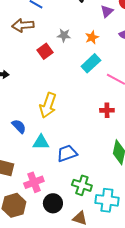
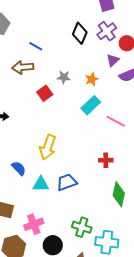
purple triangle: (107, 11) -> (113, 60), moved
red cross: (107, 110) -> (106, 160), moved
blue trapezoid: (67, 153) -> (67, 182), moved

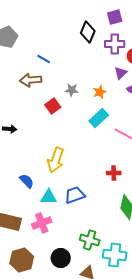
purple cross: (107, 31) -> (115, 44), turned 36
black diamond: (80, 33) -> (88, 32), moved
pink cross: (34, 224) -> (42, 223), moved

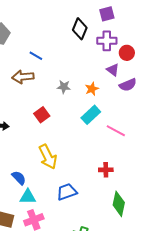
purple triangle: (121, 73) -> (113, 70), turned -40
red square: (53, 106) -> (42, 115), moved
yellow arrow: (56, 160) -> (48, 157), turned -45
cyan triangle: (49, 197) -> (28, 197), moved

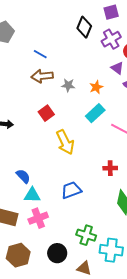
purple cross: (107, 41) -> (111, 39), turned -30
brown arrow: (23, 77) -> (42, 76), moved
yellow arrow: (48, 157) -> (65, 142), moved

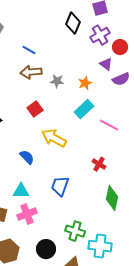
yellow arrow: (65, 142) -> (54, 138), turned 145
red cross: (110, 168) -> (99, 164), turned 32
blue semicircle: (23, 176) -> (27, 157), moved
blue trapezoid: (71, 190) -> (60, 186), turned -50

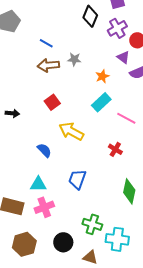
gray star: (57, 81) -> (74, 59), moved
red cross: (99, 164) -> (115, 149), moved

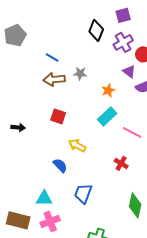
red square: (52, 102) -> (58, 116), turned -35
yellow arrow: (71, 131) -> (77, 145), size x0.7
blue semicircle: (44, 150) -> (60, 165), moved

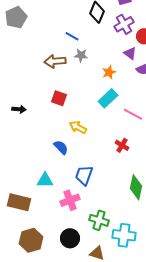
blue line: (52, 57) -> (72, 36), moved
pink cross: (50, 221) -> (70, 200), moved

